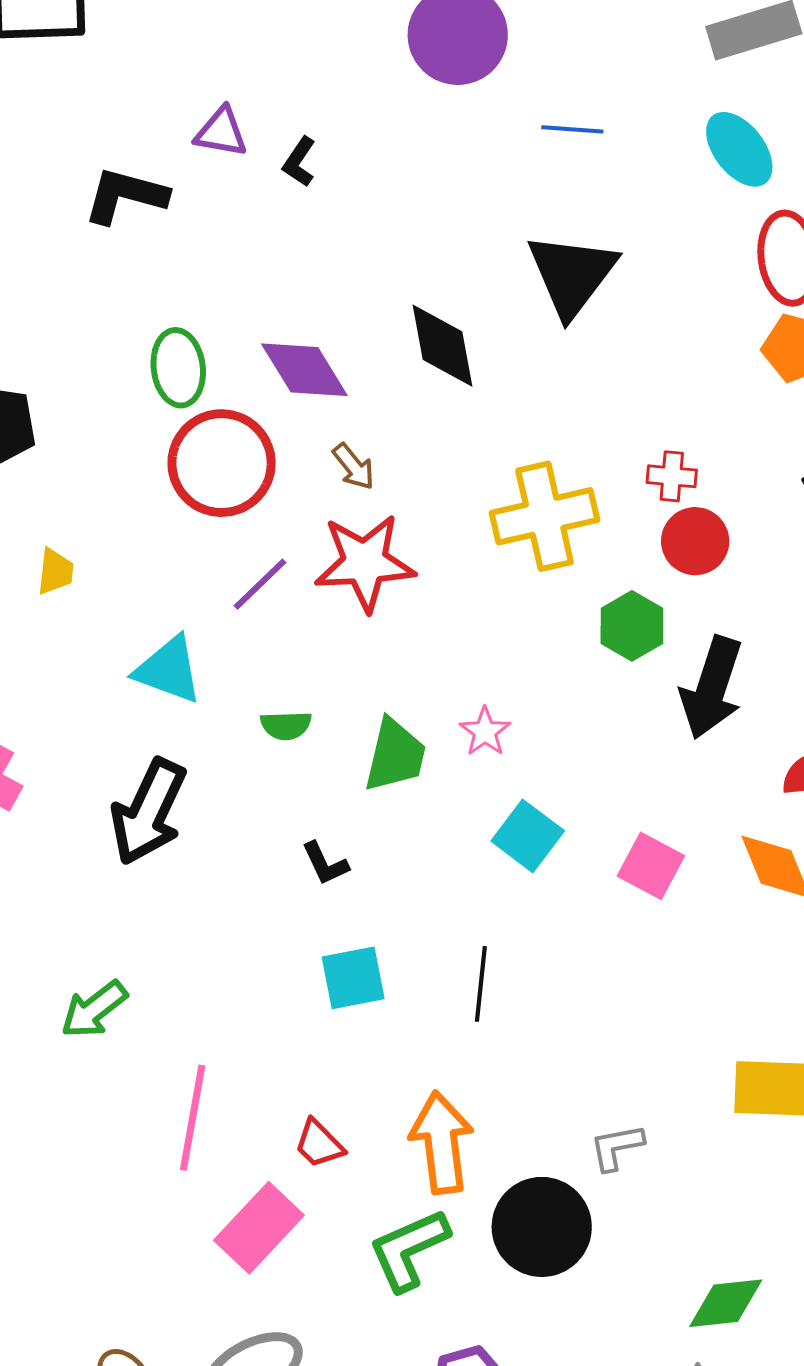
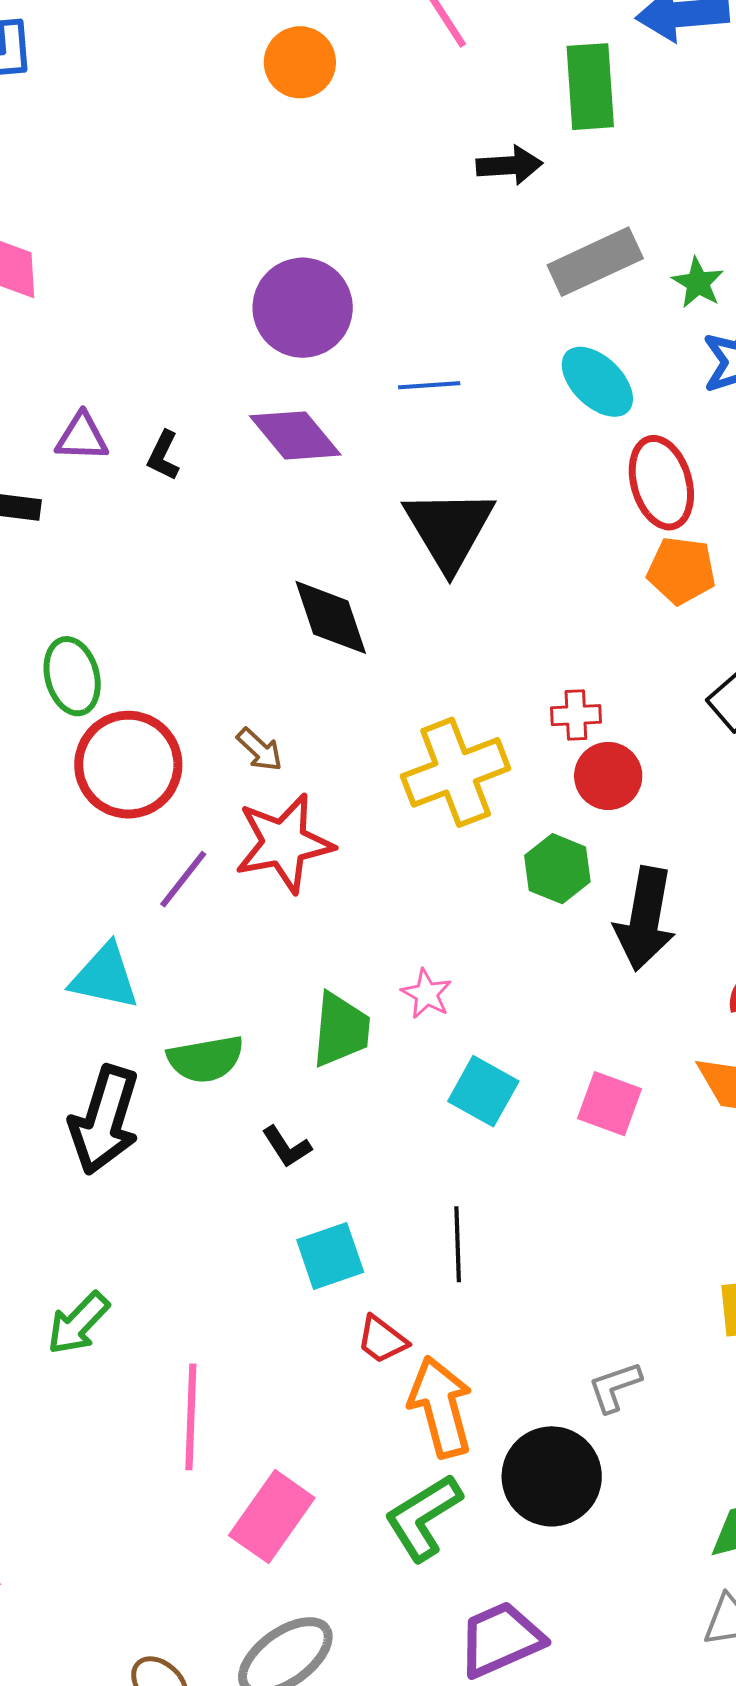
purple diamond: (304, 370) -> (295, 435), moved
green semicircle: (286, 725) -> (206, 1059), moved, size x1.5
red trapezoid: (319, 1144) -> (382, 1340), moved

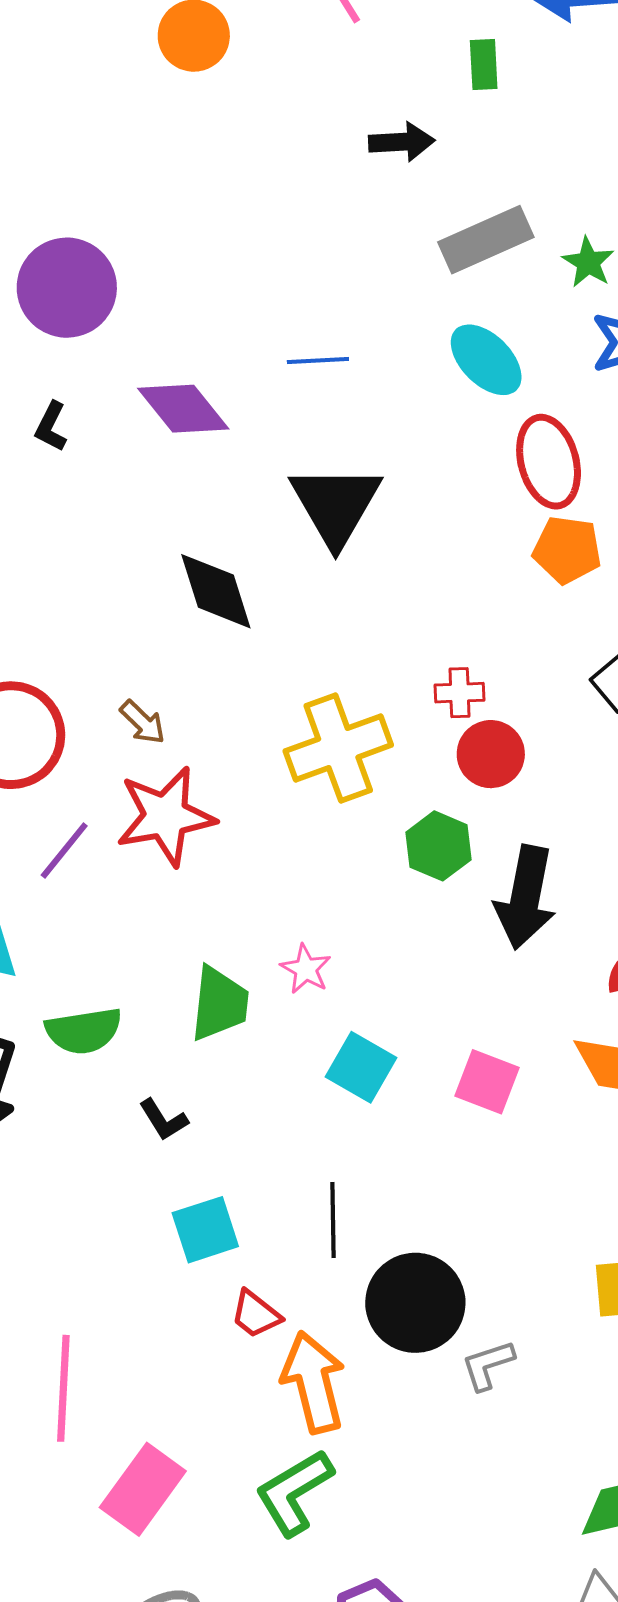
green rectangle: (590, 87) -> (484, 64), size x0.6
purple circle: (303, 308) -> (67, 288), moved
black circle: (552, 1476) -> (415, 1303), moved

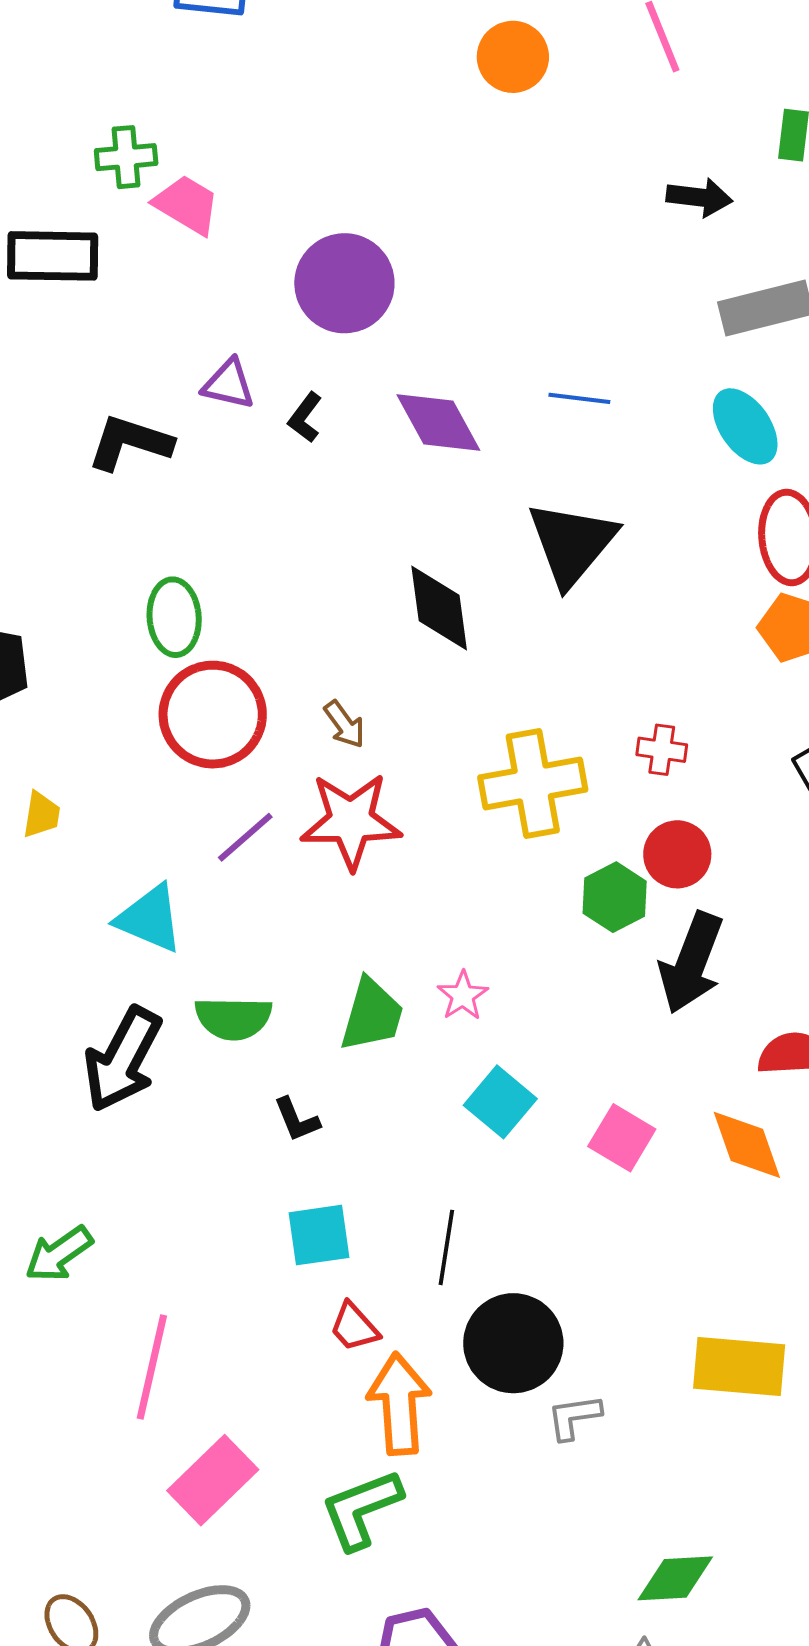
red circle: (491, 754) -> (677, 854), moved

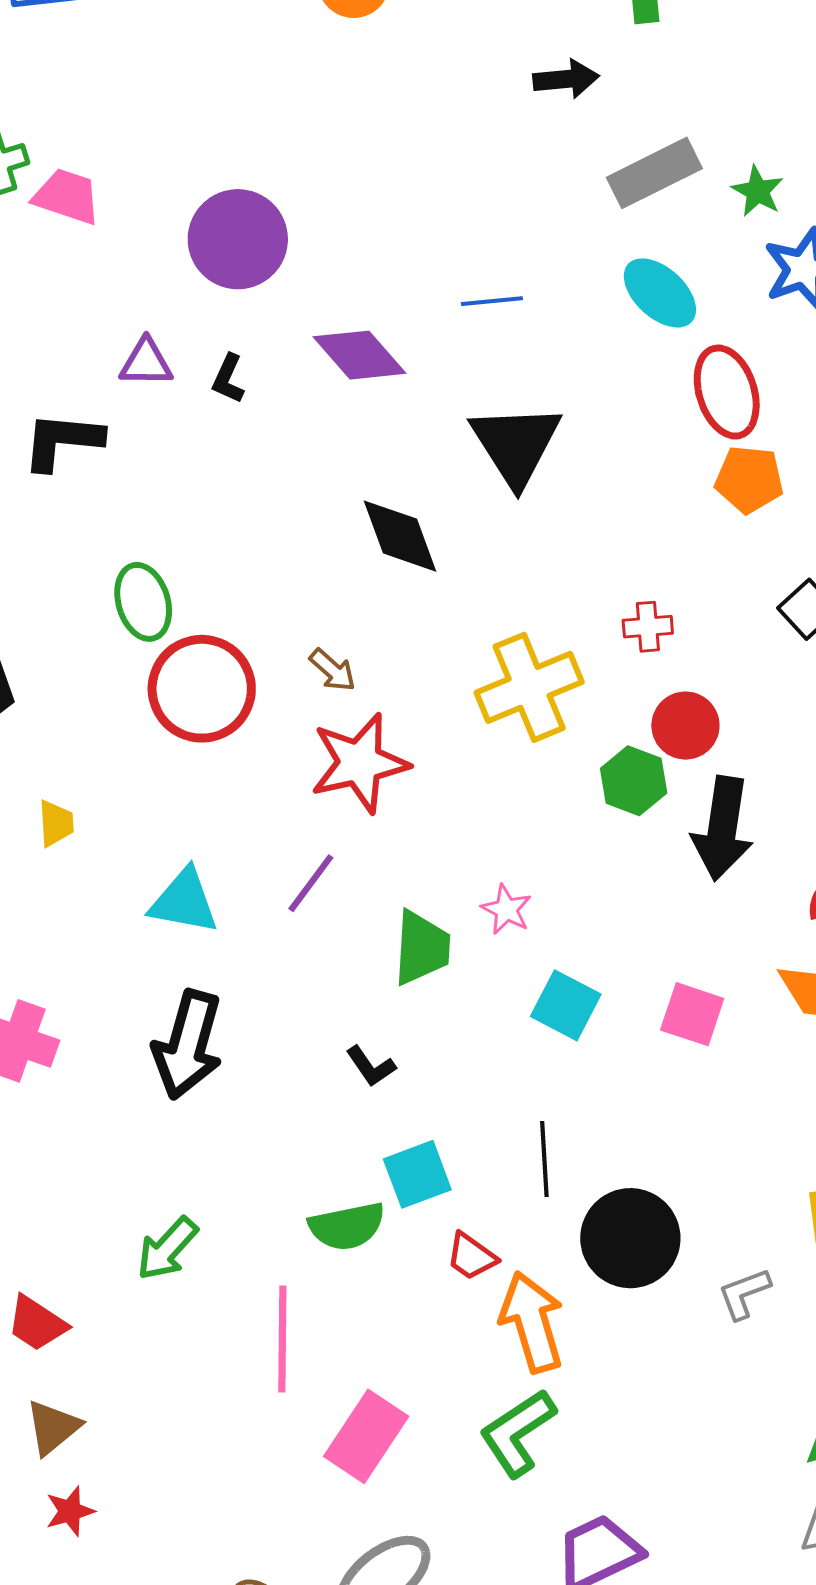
purple line: (245, 837) -> (311, 883), moved
green semicircle: (233, 1018) -> (347, 1226), moved
gray L-shape: (574, 1417) -> (744, 1294), moved

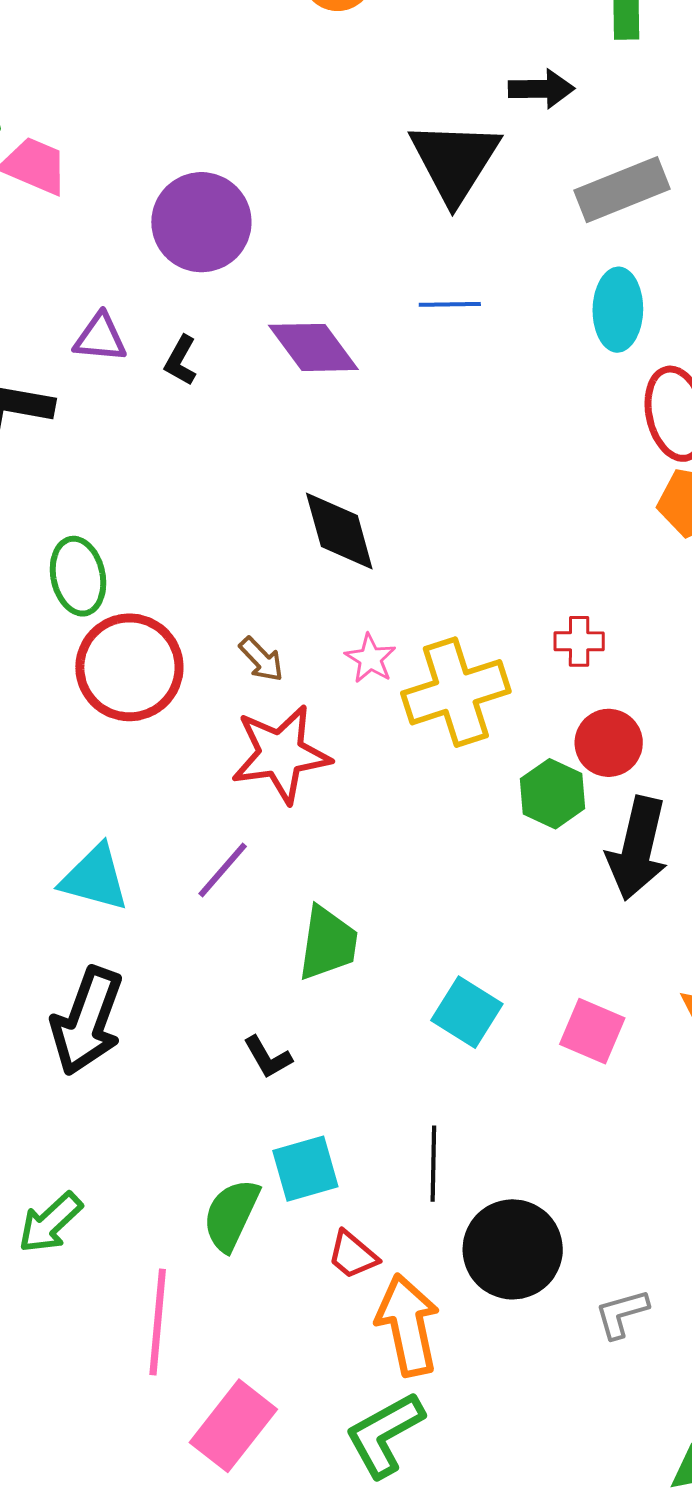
cyan ellipse: (660, 293) -> (618, 310), turned 44
black triangle: (516, 444) -> (455, 161), moved
pink star: (506, 910) -> (370, 659), moved
green semicircle: (347, 1226) -> (231, 1215), turned 122

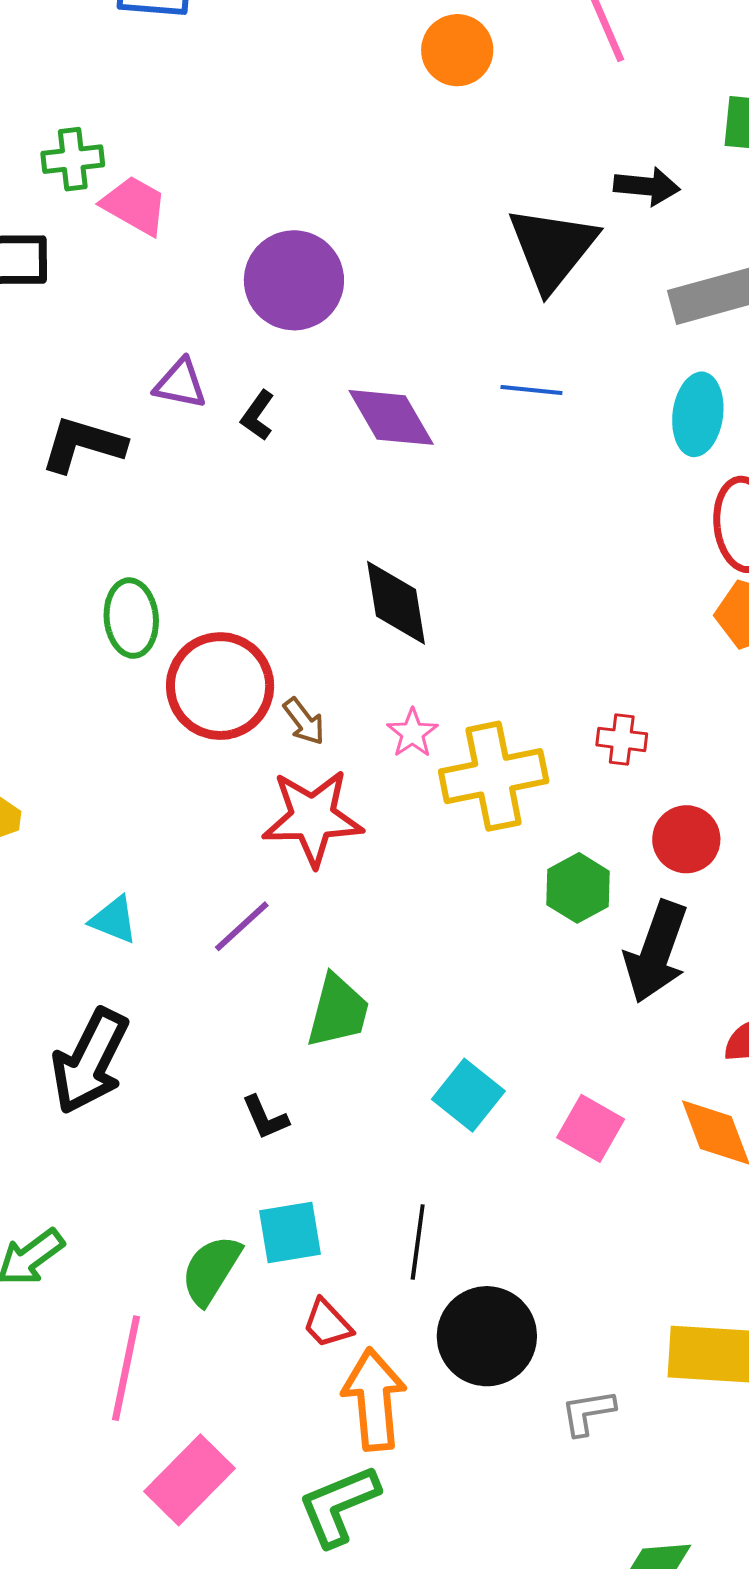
red circle: (129, 667) -> (220, 686), moved
red circle: (609, 743) -> (686, 839), moved
cyan triangle: (95, 878) -> (114, 920), size x0.7

